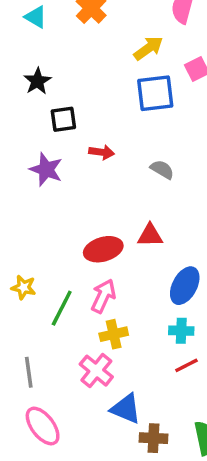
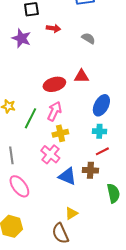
brown cross: (154, 438) -> (90, 170), moved

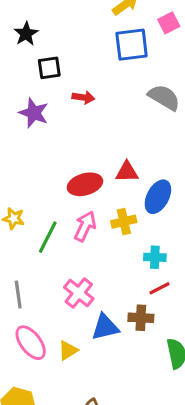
gray semicircle: (88, 38) -> (164, 97), moved, size x1.5
blue ellipse: (101, 105) -> (158, 197), moved
yellow cross: (60, 133) -> (124, 222), moved
blue triangle: (67, 176) -> (105, 327), turned -36
yellow triangle: (71, 213) -> (68, 350), moved

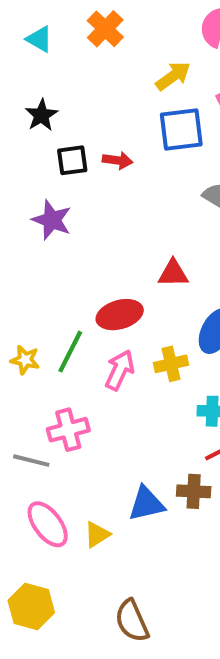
red arrow: (83, 97) -> (118, 160), moved
red triangle: (127, 172) -> (173, 273), moved
green line: (48, 237) -> (70, 352), moved
pink cross: (79, 293) -> (68, 430), moved, turned 36
gray line: (18, 295) -> (31, 461), turned -68

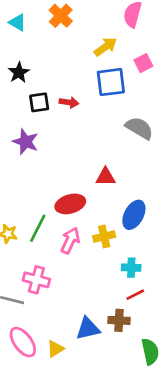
pink cross: (68, 430) -> (36, 280), turned 30

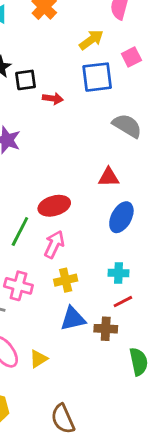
black square: (39, 102) -> (26, 80), moved
red triangle: (105, 177) -> (109, 177), moved
yellow cross: (104, 236) -> (66, 280), moved
blue triangle: (88, 329) -> (73, 319), moved

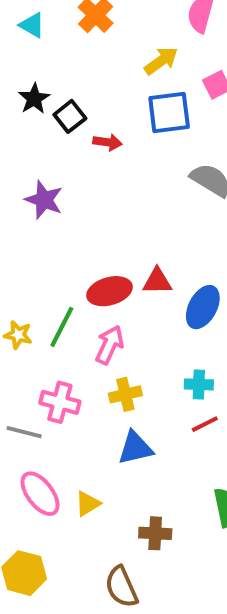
black square: (26, 80) -> (70, 116), turned -30
red triangle: (109, 177) -> (157, 281), moved
brown cross: (106, 329) -> (155, 533), moved

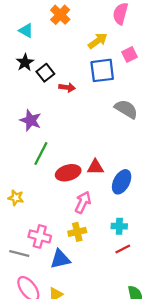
cyan triangle: (32, 25) -> (26, 31), moved
green line: (62, 327) -> (41, 153), moved
pink arrow: (109, 345) -> (83, 202), moved
blue triangle: (135, 448) -> (60, 259), moved

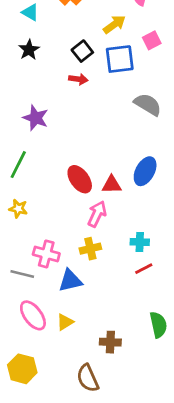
black square: (45, 73) -> (82, 51), moved
green line: (41, 153) -> (18, 165), moved
red triangle: (95, 167) -> (112, 185), moved
red ellipse: (68, 173) -> (80, 179), turned 70
blue ellipse: (122, 182) -> (145, 171), moved

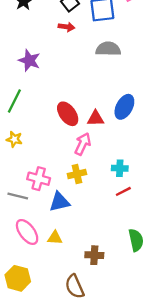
gray semicircle: (148, 104) -> (108, 49), moved, turned -30
yellow triangle: (65, 322) -> (55, 238), turned 35

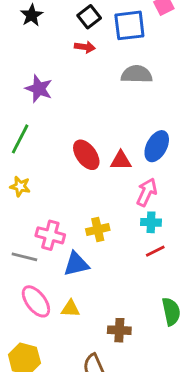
pink arrow: (83, 144) -> (147, 192), moved

